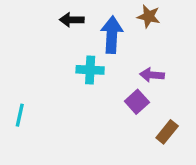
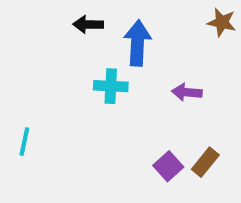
brown star: (149, 16) -> (222, 22), moved
purple square: (137, 102) -> (168, 166), moved

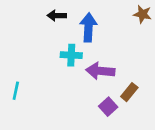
purple arrow: (187, 92) -> (100, 71), moved, size x1.5
brown rectangle: (205, 162) -> (129, 92), moved

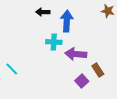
cyan line: (16, 91) -> (12, 69), turned -56
brown rectangle: (129, 92) -> (98, 70), turned -72

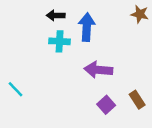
cyan cross: (54, 42) -> (60, 41), moved
brown rectangle: (98, 70) -> (137, 100), moved

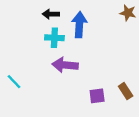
purple arrow: (98, 70) -> (65, 65), moved
purple square: (106, 105) -> (97, 96), turned 35

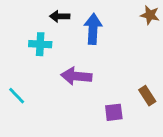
cyan cross: (54, 38) -> (40, 44), moved
brown rectangle: (126, 91) -> (147, 96), moved

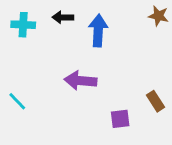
cyan cross: (40, 44) -> (23, 25), moved

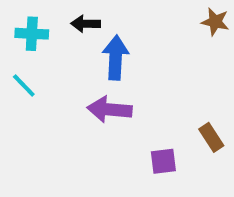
blue arrow: (98, 31) -> (116, 58), moved
cyan line: (17, 101) -> (24, 86), moved

